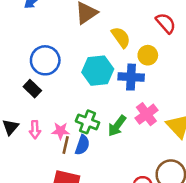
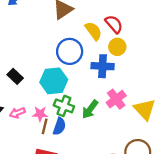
red semicircle: (166, 23) -> (114, 24), moved
blue circle: (45, 60) -> (70, 51), moved
cyan hexagon: (98, 71) -> (54, 81), moved
pink arrow: (35, 130) -> (17, 113), turned 70

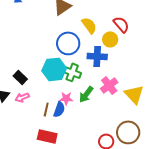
red semicircle: (114, 24) -> (121, 24), moved
black rectangle: (15, 76) -> (20, 77), moved
green cross: (64, 106) -> (72, 72), moved
pink star: (40, 114) -> (66, 98), moved

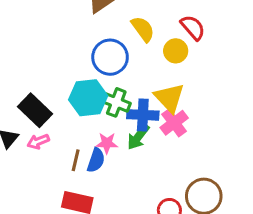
blue cross: (97, 56) -> (143, 115), moved
black rectangle: (20, 77) -> (35, 110), size x1.5
yellow triangle: (134, 94) -> (169, 98), moved

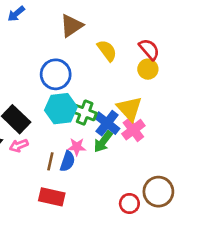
yellow circle: (176, 51) -> (148, 69), moved
blue circle: (110, 57) -> (56, 74), moved
blue cross: (143, 115) -> (107, 123), turned 35

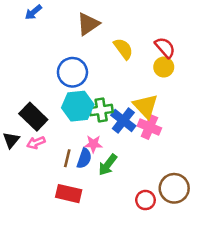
green cross: (85, 113) -> (101, 110), turned -30
pink cross: (133, 130) -> (149, 127), turned -30
green arrow: (103, 142) -> (108, 165), moved

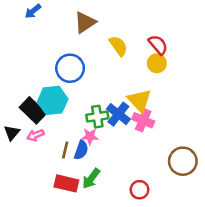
cyan hexagon: (78, 106) -> (53, 100), moved
green cross: (101, 110) -> (97, 117), moved
green arrow: (108, 165) -> (91, 179), moved
brown circle: (174, 188) -> (183, 161), moved

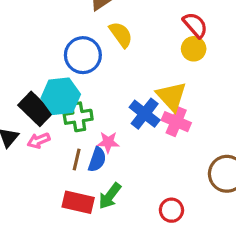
yellow semicircle: (118, 46) -> (121, 35), moved
green cross: (97, 117) -> (78, 117), moved

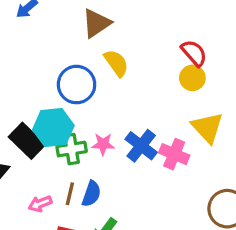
yellow triangle: (171, 96) -> (207, 128), moved
pink arrow: (39, 141) -> (40, 204), moved
pink star: (108, 142) -> (103, 144), moved

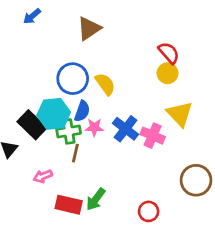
yellow semicircle: (116, 63) -> (105, 84), moved
brown line: (70, 194) -> (75, 153), moved
blue semicircle: (91, 194) -> (82, 111), moved

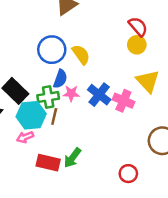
cyan hexagon: (54, 114) -> (31, 115), moved
red circle: (149, 211) -> (128, 174), moved

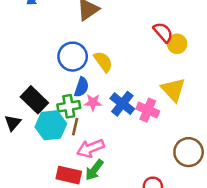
yellow circle: (137, 45) -> (177, 44), moved
pink arrow: (25, 137) -> (90, 148), moved, size x1.5

